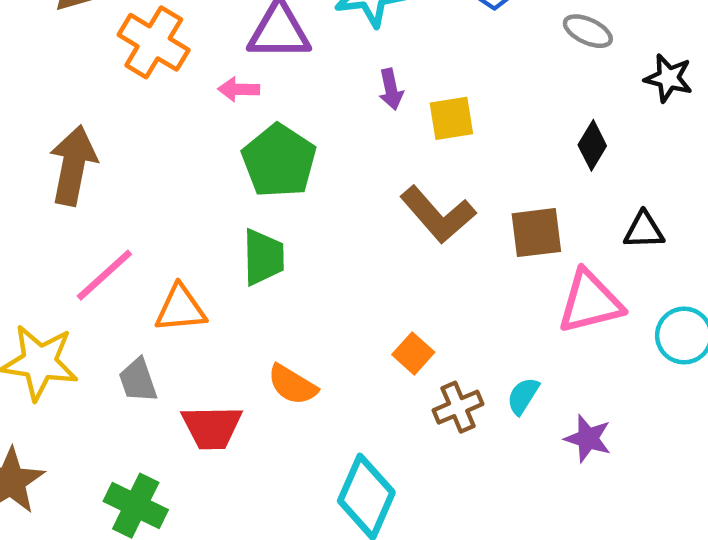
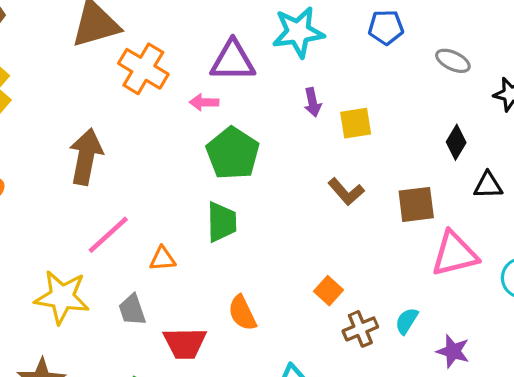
brown L-shape: (438, 215) -> (346, 192), size x0.7
black triangle: (644, 230) -> (488, 185), moved
orange triangle: (181, 309) -> (163, 259), size x0.7
orange semicircle: (292, 385) -> (242, 313), turned 33

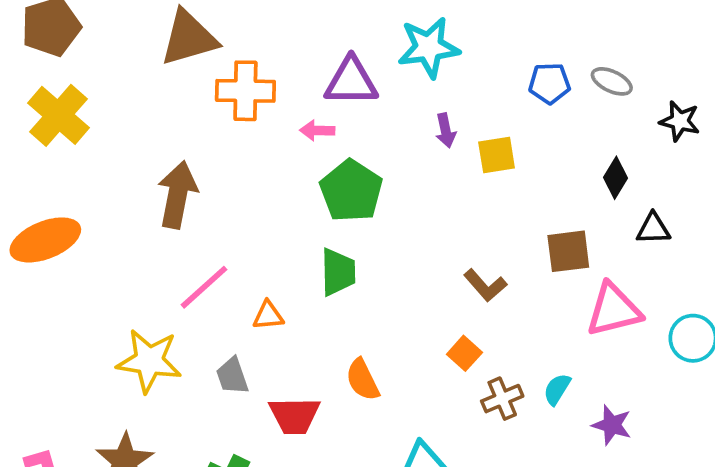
blue pentagon: (386, 27) -> (549, 83), moved
orange cross: (143, 69) -> (245, 91), turned -30
brown L-shape: (346, 192) -> (485, 285), moved

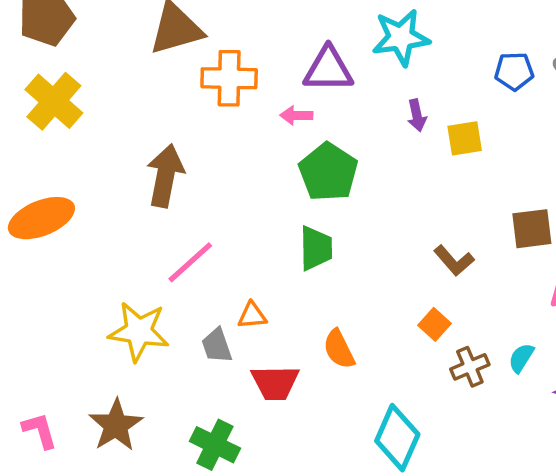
orange triangle: (268, 316) -> (252, 315), moved

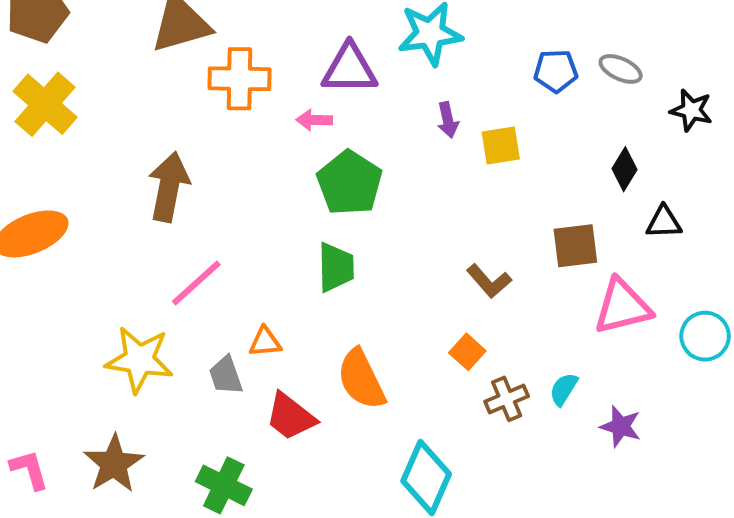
orange semicircle: (339, 349) -> (361, 379), size x1.4
red trapezoid: (275, 383) -> (291, 417), turned 39

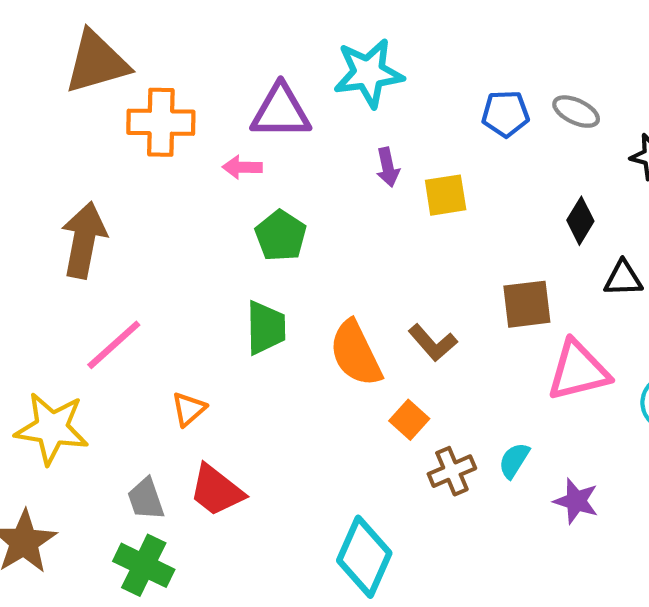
green pentagon: (349, 183) -> (281, 236), size x0.7
orange triangle: (265, 342) -> (189, 409), turned -36
gray trapezoid: (226, 375) -> (146, 499), moved
orange semicircle: (361, 379) -> (356, 353), moved

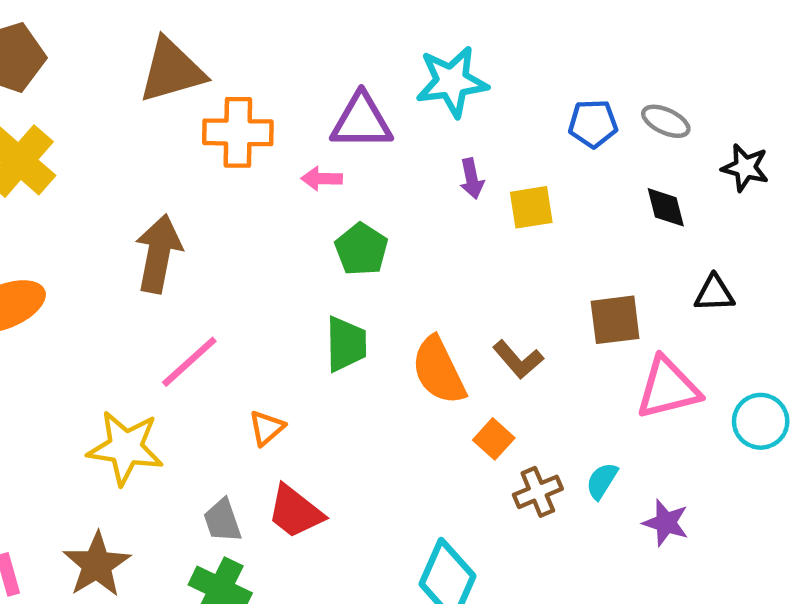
black diamond: (580, 221) -> (666, 207), moved, turned -45

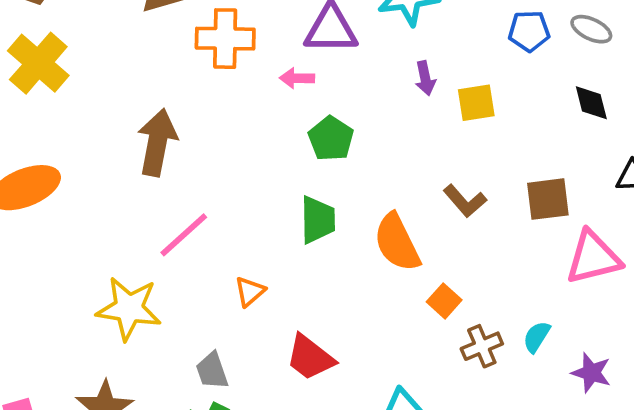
brown L-shape: (518, 360) -> (465, 201), moved
red trapezoid: (295, 512) -> (310, 358), moved

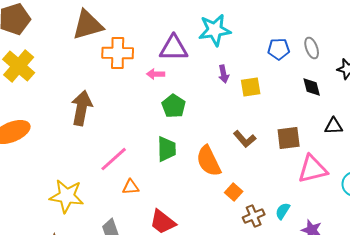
gray ellipse: (591, 29) -> (312, 48), turned 45
pink line: (184, 235) -> (114, 159), moved
orange triangle: (250, 291) -> (131, 187), turned 36

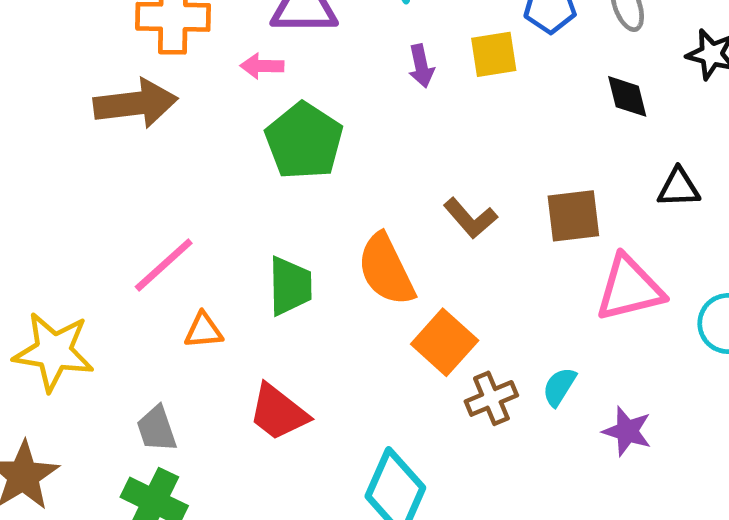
yellow square: (251, 87) -> (494, 54), moved
green pentagon: (174, 106) -> (304, 141), size x1.4
brown arrow: (82, 108) -> (136, 103), moved, turned 72
green trapezoid: (167, 149) -> (290, 286), moved
orange square: (234, 192) -> (445, 342), size x1.5

